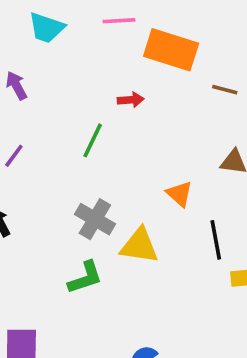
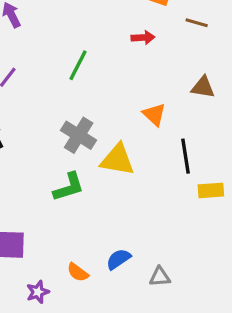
red arrow: (131, 100) -> (143, 38), moved

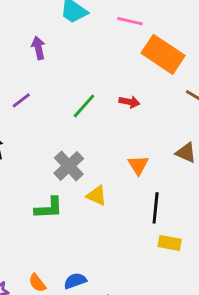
red arrow: (143, 38) -> (129, 102), moved
yellow triangle: (117, 160) -> (97, 196), size x0.7

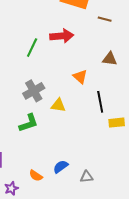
red arrow: (129, 102) -> (62, 36), size x1.6
gray cross: (69, 166) -> (34, 91), turned 30

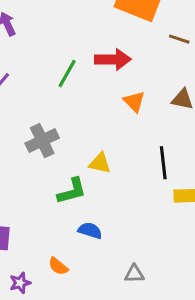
orange triangle: (80, 77) -> (134, 102), moved
gray cross: (34, 91) -> (42, 141), moved
green L-shape: (29, 123) -> (72, 191), moved
blue semicircle: (61, 167) -> (90, 230), moved, turned 49

